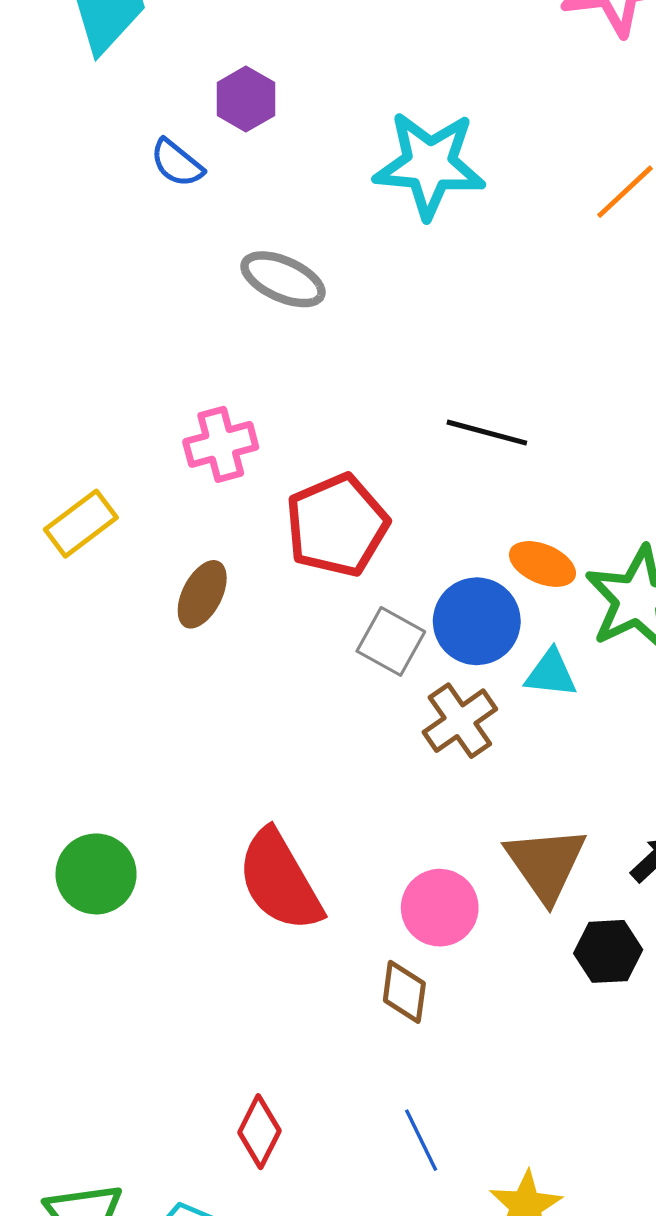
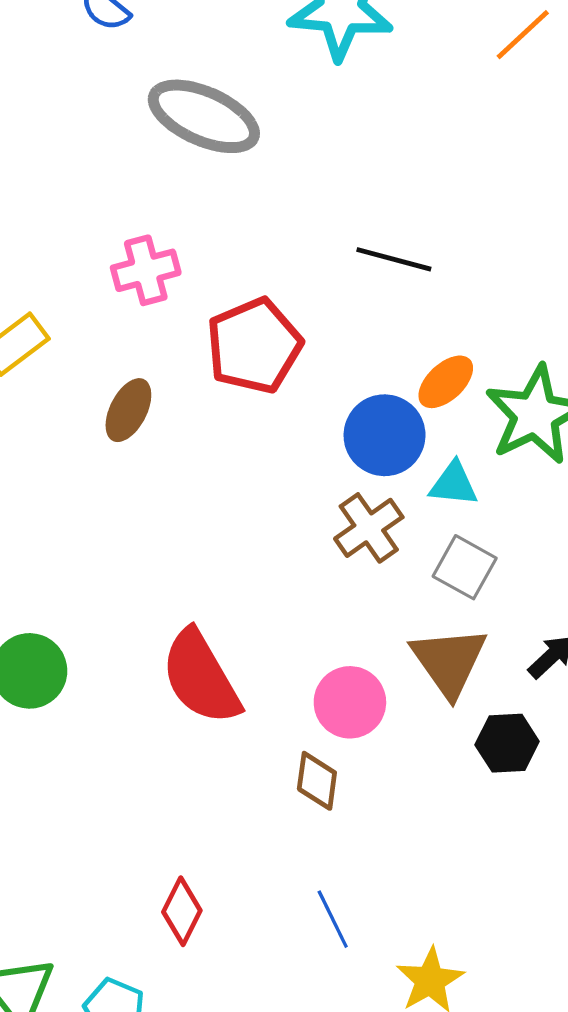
gray ellipse: (283, 279) -> (204, 116), size x1.4
orange ellipse: (542, 564) -> (446, 382), turned -66
gray square: (391, 641) -> (465, 567), moved

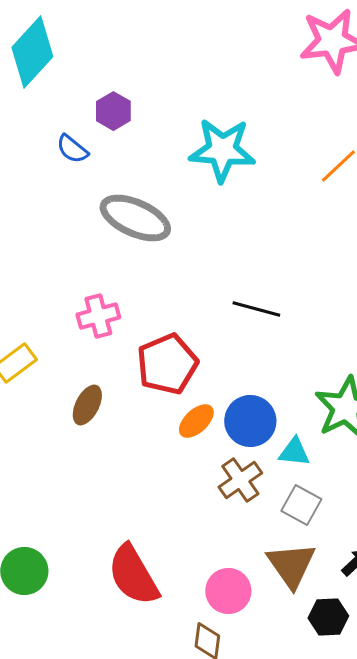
orange ellipse: (446, 382) -> (196, 421), moved

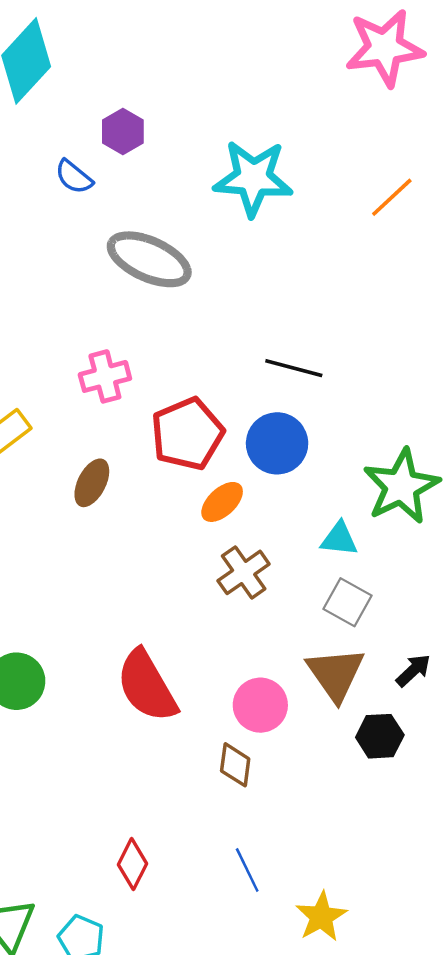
blue circle: (250, 421) -> (277, 443), moved
brown cross: (240, 480) -> (244, 572), moved

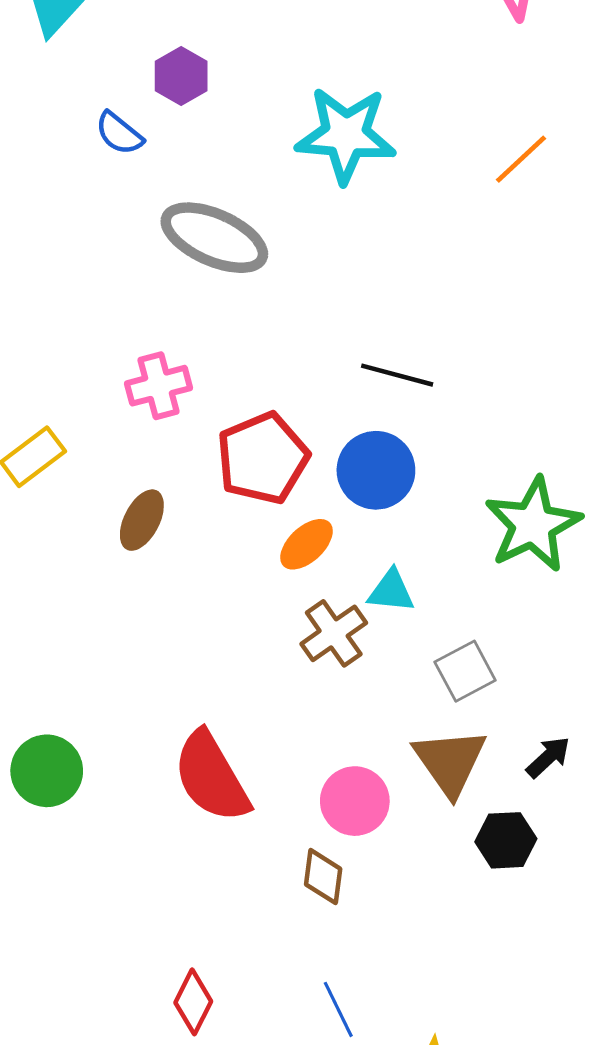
cyan triangle: (339, 539) -> (391, 591), moved
gray square: (348, 602) -> (465, 671), turned 33

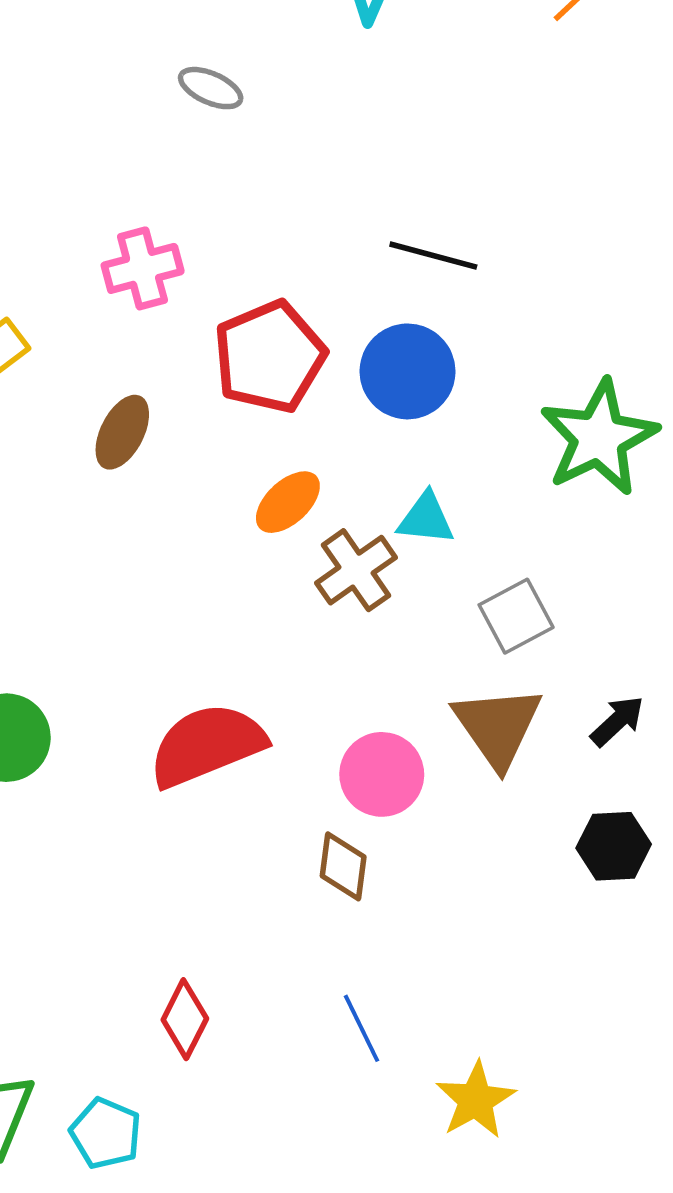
gray ellipse: (214, 238) -> (211, 88), size x0.5
orange ellipse: (306, 544) -> (288, 502), moved
red semicircle: (211, 777) -> (207, 745), turned 98
black hexagon: (506, 840) -> (614, 846), moved

